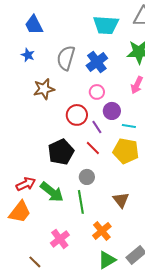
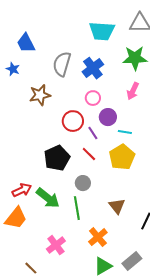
blue trapezoid: (34, 25) -> (26, 43), moved
blue star: (28, 55) -> (13, 69), moved
yellow pentagon: (126, 151) -> (122, 157), turned 30

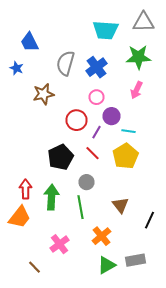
purple line: (93, 133) -> (96, 132), turned 64
red arrow: (22, 190) -> (26, 189), turned -66
green arrow: (48, 198) -> (52, 197), turned -125
gray rectangle: (132, 261) -> (136, 260), turned 30

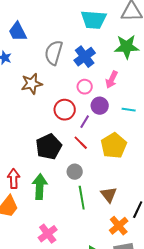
pink arrow: (136, 90) -> (112, 80), moved
cyan line: (128, 131) -> (129, 110), moved
green line: (80, 207) -> (82, 198), moved
orange cross: (102, 236) -> (119, 226), moved

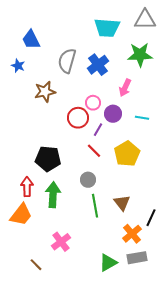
pink circle: (85, 87) -> (93, 103), moved
black pentagon: (49, 147) -> (48, 159), moved, turned 30

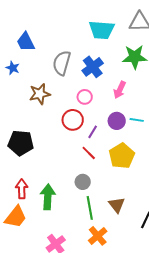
pink circle: (93, 103) -> (85, 97), moved
purple circle: (113, 114) -> (117, 121), moved
black pentagon: (48, 159) -> (21, 143), moved
orange cross: (132, 234) -> (98, 236), moved

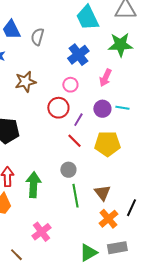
cyan trapezoid: (102, 30) -> (87, 18), turned 60
gray semicircle: (62, 63) -> (37, 37), moved, size x0.7
yellow pentagon: (122, 156) -> (107, 144), turned 30
orange cross: (98, 236) -> (108, 219), moved

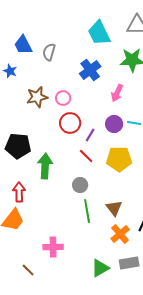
pink circle: (70, 85) -> (63, 98), moved
green arrow: (33, 185) -> (45, 166), moved
pink cross: (41, 232) -> (53, 247), turned 36

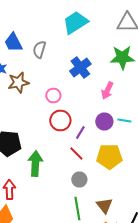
cyan trapezoid: (99, 33) -> (75, 22), moved, turned 84
brown star: (37, 97) -> (18, 82), moved
gray circle: (80, 185) -> (79, 180), moved

